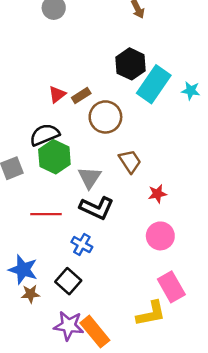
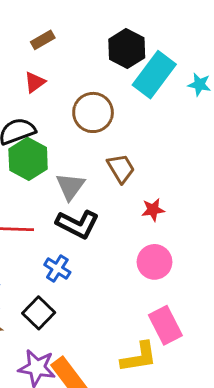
brown rectangle: (81, 95) -> (43, 40), moved

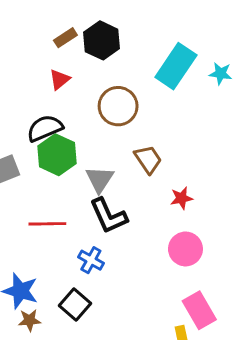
black hexagon: (127, 49) -> (102, 40), moved
black L-shape: (77, 224) -> (108, 216), turned 42

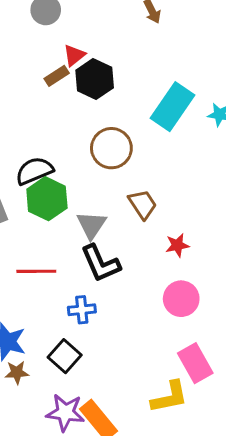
red triangle: (60, 79) -> (74, 55), moved
blue cross: (91, 260) -> (82, 310), turned -35

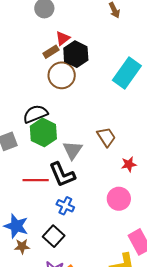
brown circle: (111, 148) -> (62, 75), moved
black L-shape: (101, 263) -> (62, 175), moved
pink circle: (181, 299) -> (119, 199), moved
blue cross: (82, 310) -> (65, 206), turned 30

